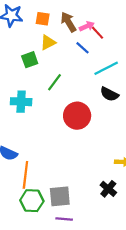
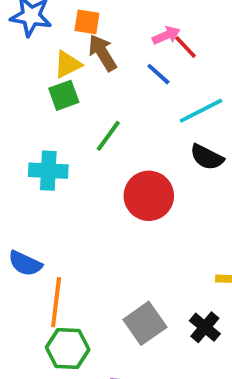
brown arrow: (68, 22) -> (102, 53), moved
yellow triangle: (48, 42) -> (68, 64), moved
gray square: (60, 196) -> (145, 323), moved, turned -30

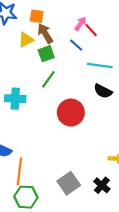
pink arrow: (166, 35) -> (80, 24), turned -32
green square: (64, 95) -> (46, 54), moved
cyan line: (201, 111) -> (100, 65), turned 35

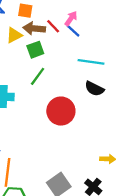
red line: (91, 30) -> (53, 26), moved
brown arrow: (45, 33) -> (34, 29), turned -54
blue line: (76, 45) -> (73, 31), moved

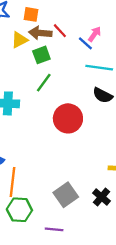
pink arrow: (71, 18) -> (95, 34), moved
blue line: (73, 31) -> (85, 43), moved

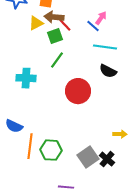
red line: (60, 31) -> (65, 25), moved
gray square: (66, 195) -> (88, 157), moved
green hexagon: (19, 210) -> (51, 150), moved

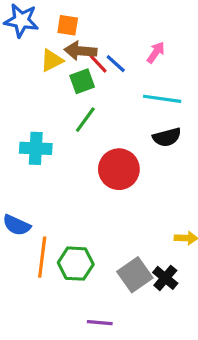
blue line: (93, 26) -> (116, 64), moved
black semicircle: (108, 71) -> (167, 137), turned -42

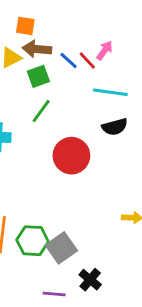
red line: (98, 64) -> (87, 61), moved
gray square: (135, 275) -> (61, 248), moved
black cross: (165, 278) -> (90, 280), moved

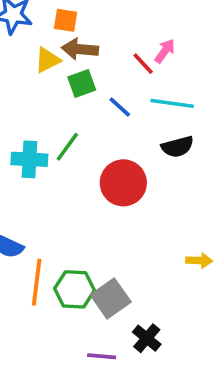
blue line: (69, 61) -> (120, 107), moved
green line: (41, 111) -> (67, 147), moved

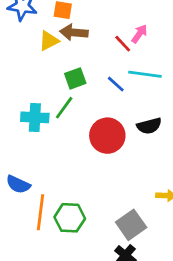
green square: (82, 84) -> (75, 78), moved
blue line: (120, 107) -> (116, 84), moved
black semicircle: (177, 147) -> (149, 126), moved
gray square: (111, 298) -> (131, 225), moved

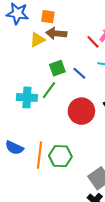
blue line: (116, 84) -> (79, 73), moved
orange line: (40, 212) -> (39, 155), moved
green hexagon: (70, 218) -> (60, 156), moved

